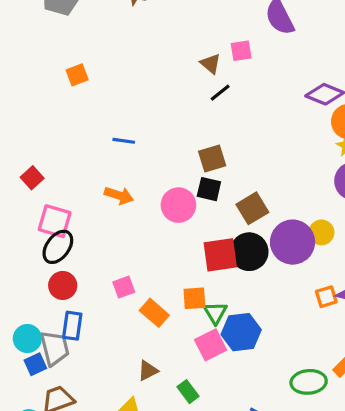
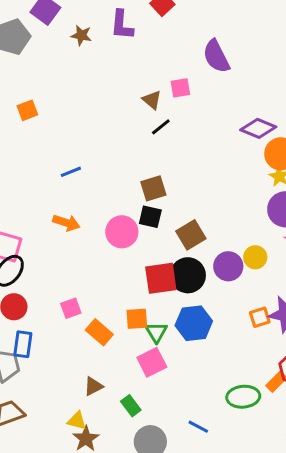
blue line: (124, 141) -> (71, 172), turned -30
purple circle: (293, 242) -> (228, 266), size x0.7
blue hexagon: (241, 332) -> (194, 323), moved

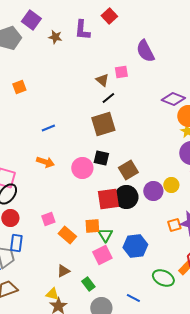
brown square: (153, 188) -> (103, 124), moved, size x1.4
blue hexagon: (194, 323) -> (135, 246), moved
green ellipse: (243, 397) -> (163, 278), turned 30

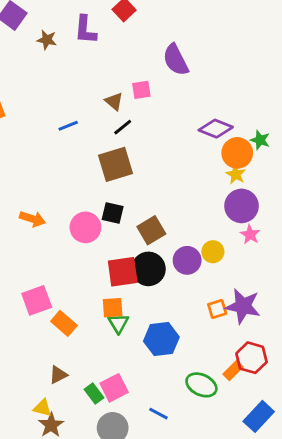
blue line: (48, 128) -> (68, 126), moved
pink square: (48, 219) -> (37, 300), size x1.5
orange square: (92, 226) -> (113, 308), moved
pink square: (102, 255) -> (114, 388), moved

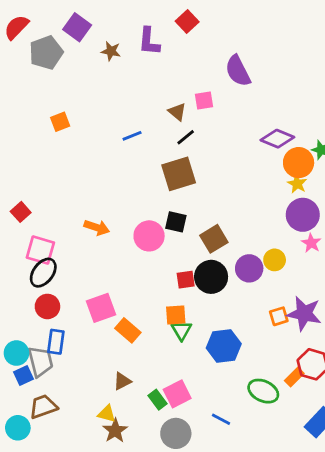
red square: (123, 272) -> (186, 280), size x0.6

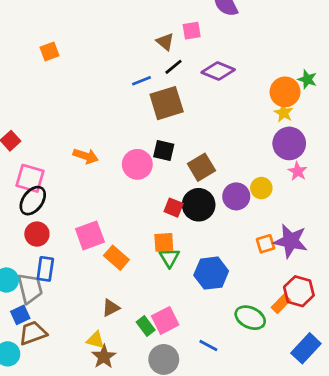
blue line: (132, 136) -> (141, 81), moved
purple diamond: (277, 139) -> (218, 71), moved
red square: (186, 280) -> (174, 208), turned 30
blue square: (23, 376) -> (20, 315), moved

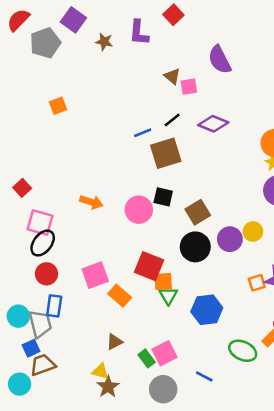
brown triangle: (165, 42) -> (172, 76), moved
red square: (174, 208) -> (149, 266), moved, size x1.6

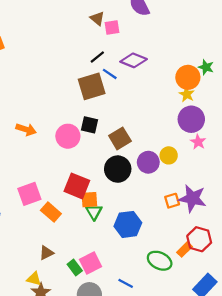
blue line: (143, 133) -> (110, 74), moved, turned 56

